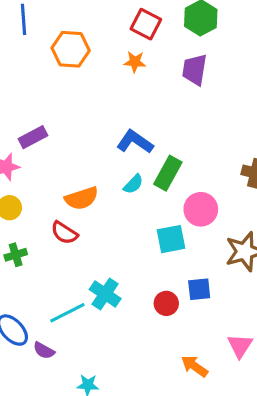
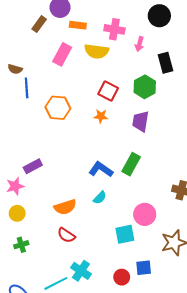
green rectangle: (168, 173) -> (131, 164), moved
red semicircle: (64, 233) -> (66, 235), moved

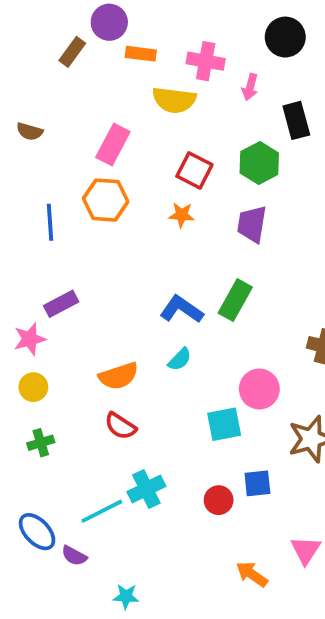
pink rectangle: (62, 54) -> (113, 144), moved
blue line: (27, 88) -> (50, 222), moved
cyan cross: (81, 271) -> (146, 489), turned 30

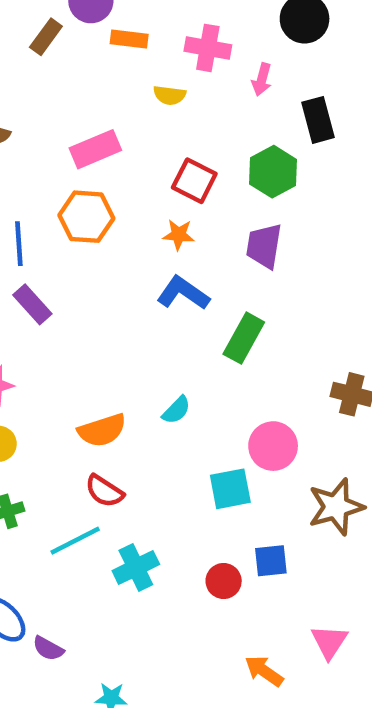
yellow semicircle: (174, 100) -> (170, 95), size x0.6
pink rectangle: (113, 144) -> (95, 149), turned 39
purple rectangle: (61, 304) -> (32, 304), moved, turned 76
blue L-shape: (182, 309) -> (183, 293), moved
cyan line: (102, 511) -> (75, 541), moved

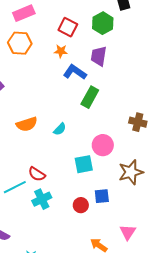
blue L-shape: (183, 293) -> (75, 72), moved
orange semicircle: (102, 430) -> (27, 124), moved
red semicircle: (104, 491) -> (37, 174), moved

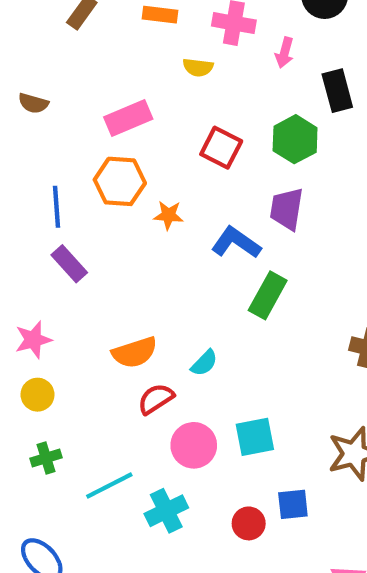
orange star: (61, 51) -> (168, 215), moved
pink circle: (103, 145) -> (194, 445), moved
red semicircle: (37, 174) -> (156, 399), moved, turned 114

